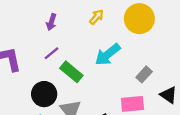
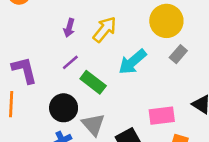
yellow arrow: (97, 17) -> (105, 29), moved, size x1.5
gray rectangle: (144, 74) -> (178, 54), moved

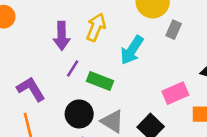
purple arrow: (69, 28) -> (62, 36), size x1.5

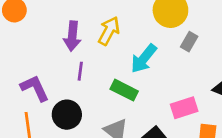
purple line: (73, 69) -> (80, 71), turned -30
green rectangle: (100, 81) -> (124, 90), moved
black circle: (79, 114) -> (67, 115), moved

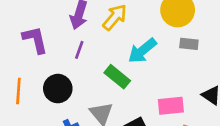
gray rectangle: (189, 42) -> (189, 44), turned 54
purple L-shape: (35, 88) -> (35, 40), moved

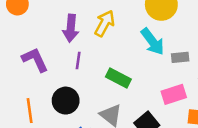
gray rectangle: (189, 44) -> (180, 57), moved
cyan arrow: (142, 51) -> (153, 42), moved, turned -76

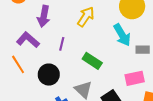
purple arrow: (71, 28) -> (44, 16), moved
purple L-shape: (35, 60) -> (28, 40), turned -30
orange line: (30, 111) -> (18, 64), moved, turned -30

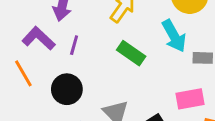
purple line: (62, 44) -> (74, 45), moved
green rectangle: (92, 61) -> (131, 53), moved

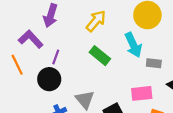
purple line: (74, 45) -> (56, 57), moved

